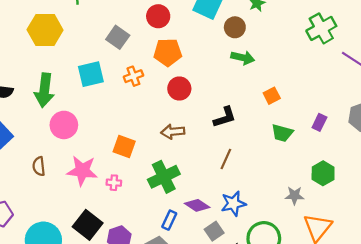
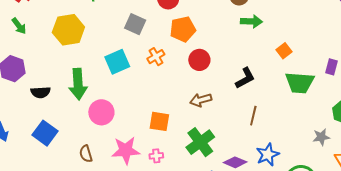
green trapezoid: (282, 133) -> (300, 83), size x1.4

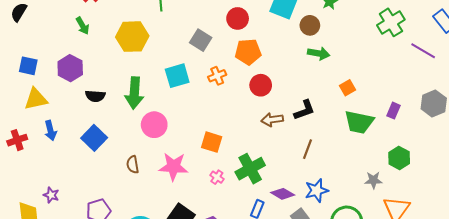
brown arrow: (201, 100) -> (272, 120), moved
pink cross: (156, 156) -> (217, 177), moved, turned 32

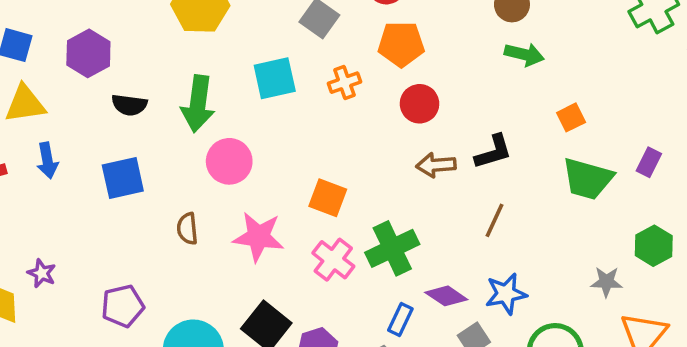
blue square: (94, 138) -> (123, 178), turned 30
pink cross: (217, 177) -> (333, 260), size x1.6

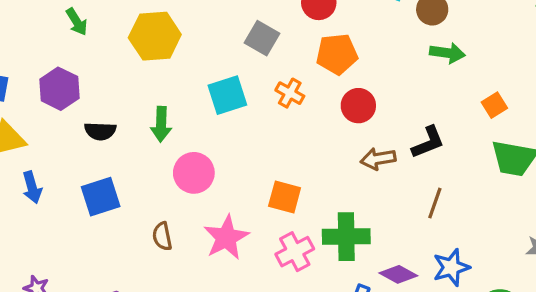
orange cross: (344, 83) -> (290, 93), turned -36
green arrow: (198, 104) -> (161, 124), size x0.7
pink star: (258, 237) -> (226, 237), turned -30
green cross: (392, 248) -> (346, 237), turned 30
pink cross: (333, 260) -> (295, 252), turned 30

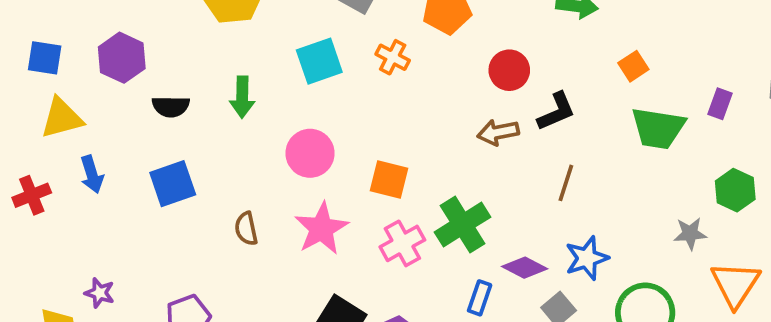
red circle: (358, 106) -> (509, 70), moved
pink circle: (194, 173) -> (310, 153), moved
green cross: (346, 237) -> (463, 225), turned -30

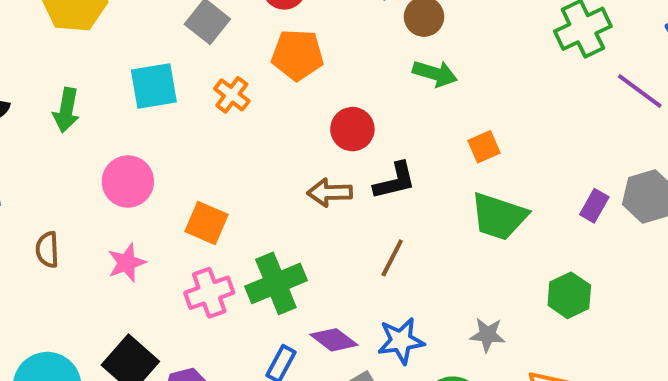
purple rectangle: (720, 104) -> (594, 206), moved
pink star: (321, 229) -> (127, 263), size x0.7
gray star: (690, 234) -> (487, 335), moved

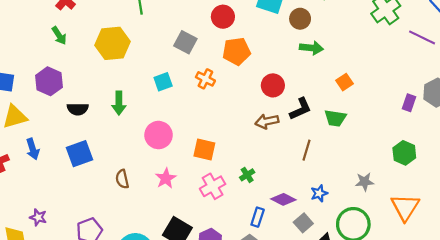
cyan square: (154, 86) -> (163, 82), size x0.7
green trapezoid: (499, 216) -> (335, 118), moved, size x0.7
green cross: (276, 283) -> (247, 175), size x0.5
blue star: (401, 341) -> (319, 193), size x0.7

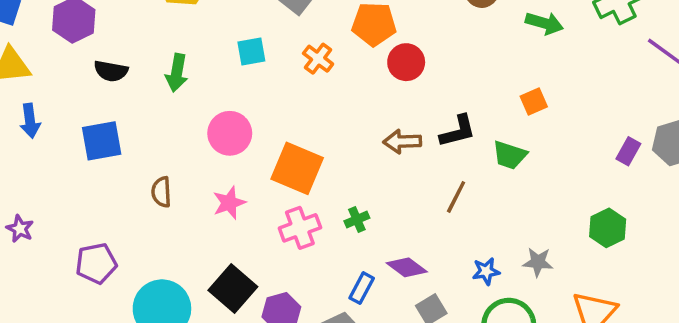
green arrow: (311, 48) -> (544, 23), moved
red circle: (273, 85) -> (406, 62), moved
orange square: (204, 150) -> (297, 168), size x1.4
blue star: (319, 193) -> (486, 271), moved

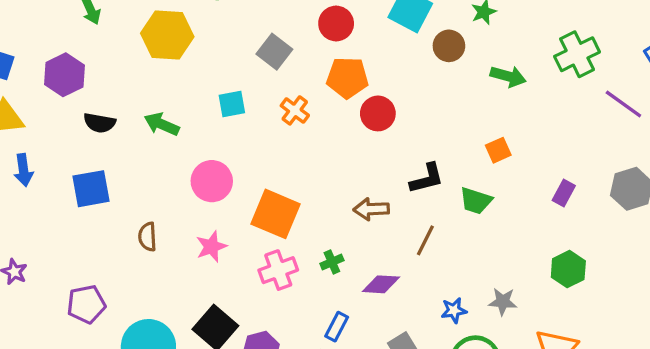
green arrow: (177, 73) -> (162, 124), turned 104
brown arrow: (402, 142) -> (371, 209), moved
purple rectangle: (628, 151) -> (564, 193), moved
purple diamond: (407, 267) -> (381, 284), moved, turned -33

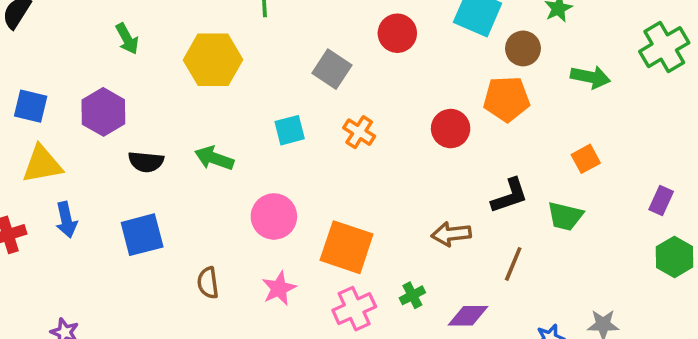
orange pentagon: (347, 78) -> (506, 99), moved
green hexagon: (568, 269) -> (675, 257), moved

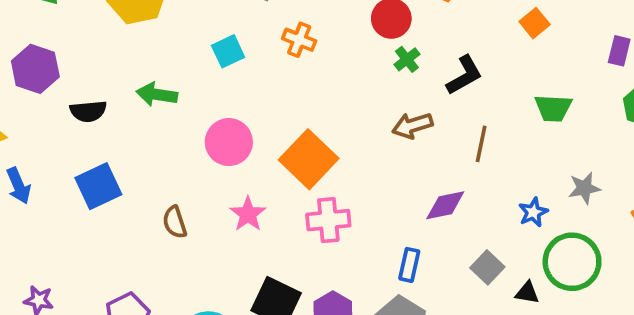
green trapezoid: (565, 216) -> (553, 108), moved
orange square: (347, 247) -> (309, 159), turned 36
green cross: (412, 295) -> (407, 59), moved
pink cross: (354, 309) -> (328, 220), turned 30

